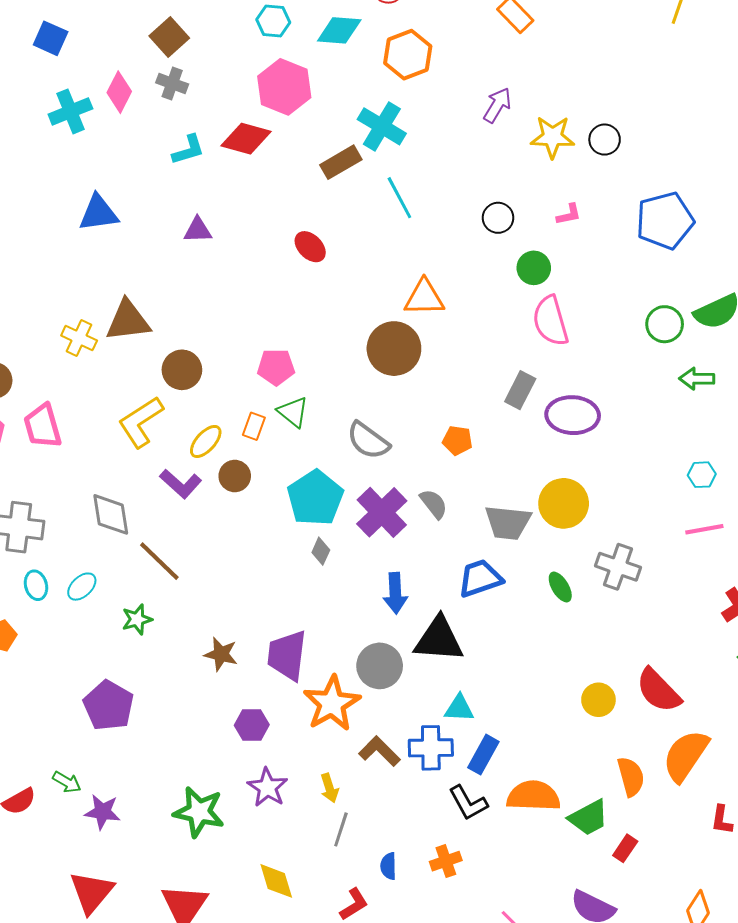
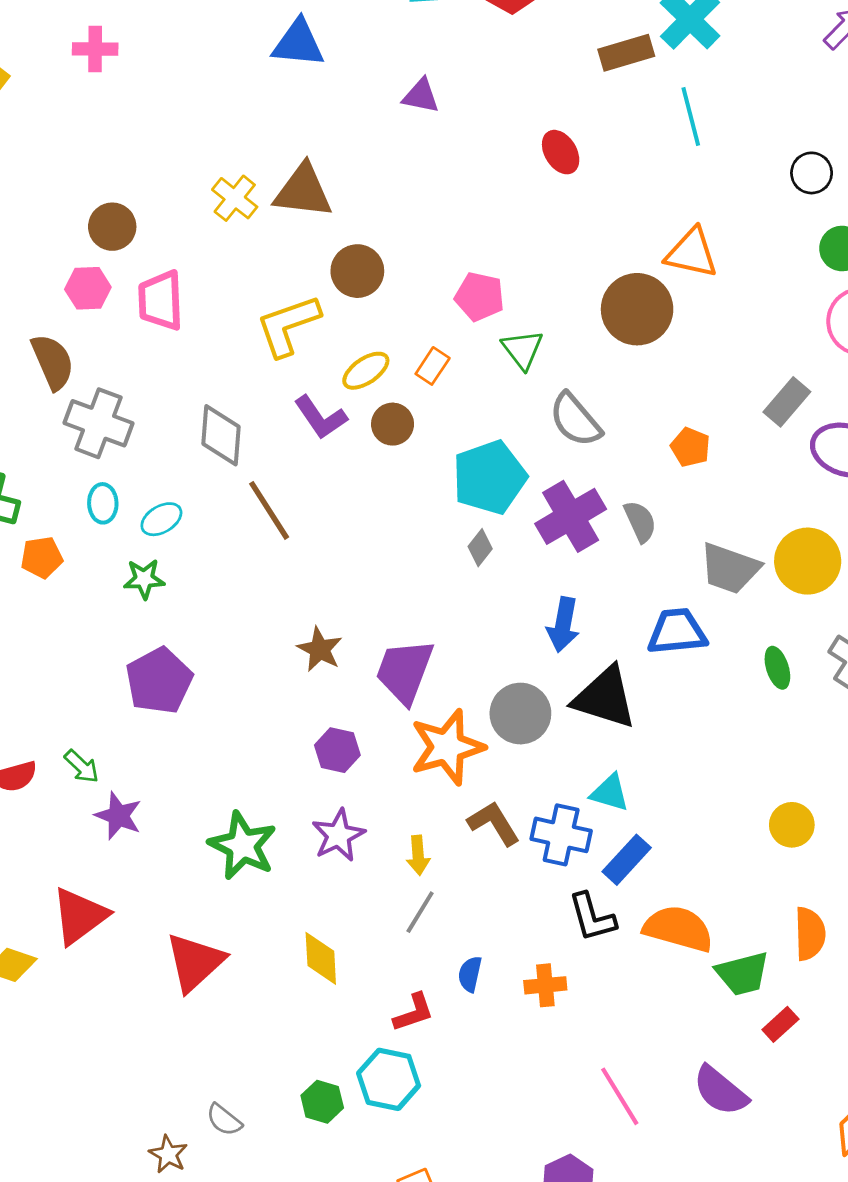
green triangle: (293, 412) -> (522, 349), moved
green star: (137, 619) -> (144, 579), moved

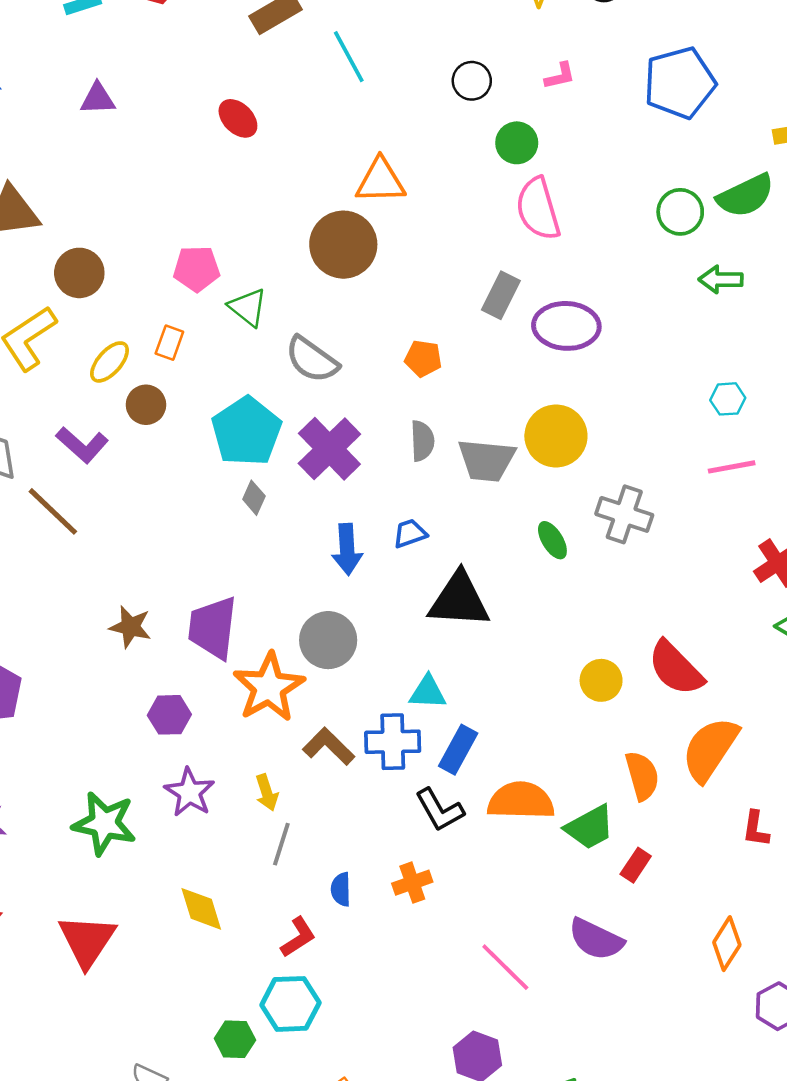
purple L-shape: (321, 417) -> (82, 445), moved
gray semicircle: (640, 521) -> (422, 441), moved, turned 36
blue trapezoid: (677, 632) -> (410, 533), moved, size x0.6
black triangle: (605, 698) -> (459, 600), moved

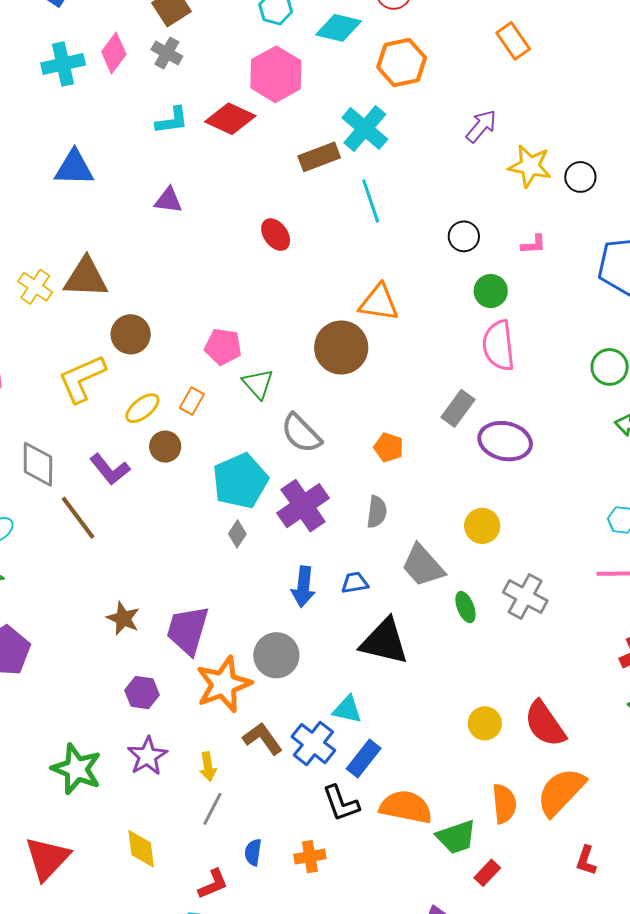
yellow circle: (556, 436) -> (482, 526), size x0.7
gray trapezoid: (486, 460) -> (423, 566), moved, turned 33
blue cross: (393, 742) -> (313, 744), turned 30

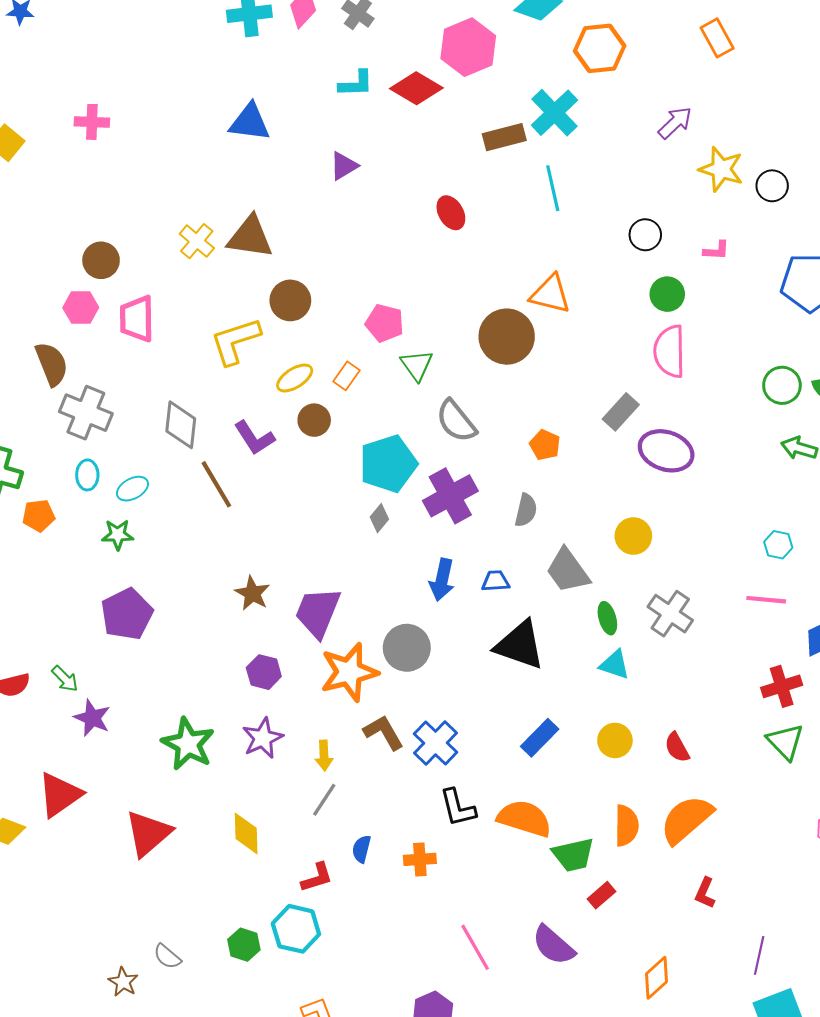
purple triangle: (168, 200) -> (344, 166), turned -44
cyan triangle: (347, 709) -> (615, 665), moved
red semicircle: (545, 724) -> (677, 747), size x0.6
blue rectangle: (364, 758) -> (540, 738), moved

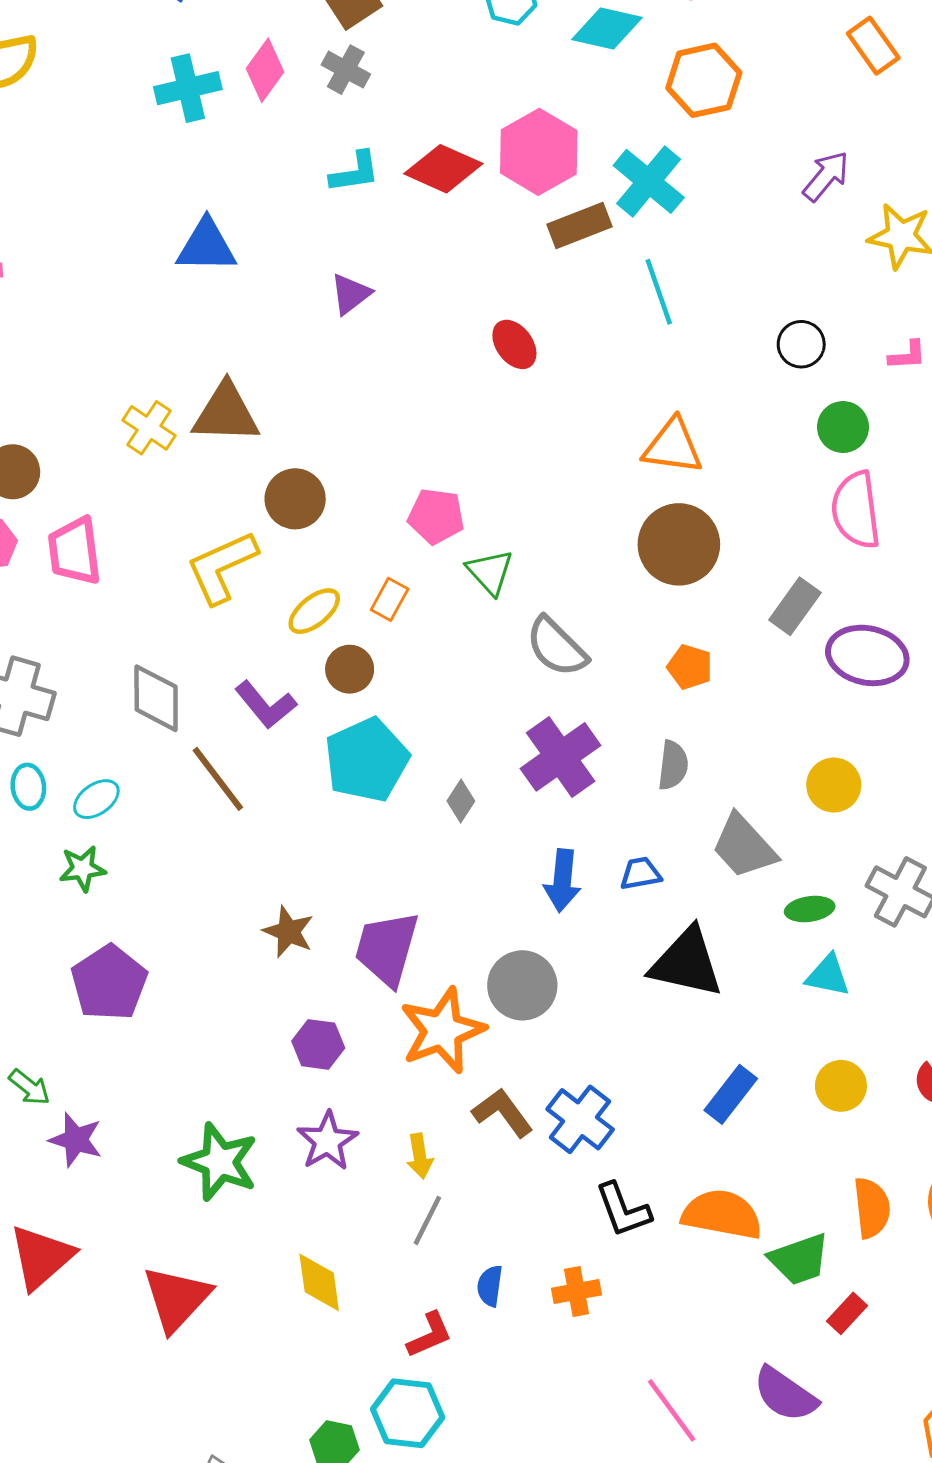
pink hexagon: (468, 47) -> (539, 152), moved
brown circle: (507, 337) -> (679, 544), moved
cyan pentagon: (388, 464) -> (367, 760), moved
green ellipse: (607, 618) -> (810, 909), turned -76

